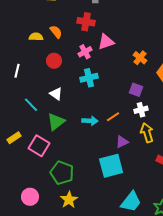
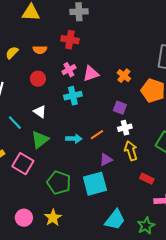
orange semicircle: (56, 32) -> (40, 50), turned 128
yellow semicircle: (36, 37) -> (12, 53), moved, turned -48
pink triangle: (106, 42) -> (91, 74), moved
green pentagon: (62, 173) -> (59, 183), moved
pink circle: (30, 197) -> (24, 218), moved

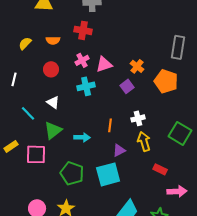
purple square: (120, 108) -> (127, 86), moved, turned 32
orange line: (97, 135) -> (110, 125), turned -48
cyan arrow: (74, 139) -> (82, 137), moved
pink square: (23, 164) -> (36, 154), turned -30

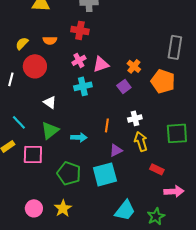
red circle: (51, 69) -> (35, 66), moved, size x1.5
cyan line: (28, 113) -> (19, 122), moved
green square: (180, 133) -> (177, 133), turned -35

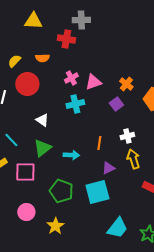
red cross: (80, 30) -> (66, 39), moved
pink circle: (34, 208) -> (26, 212), moved

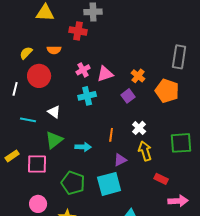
white cross: (127, 136) -> (139, 128), turned -32
cyan line: (11, 140) -> (28, 120), moved, turned -35

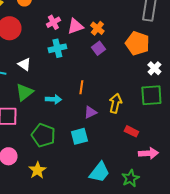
orange cross: (138, 76) -> (97, 28), moved
white cross: (139, 128) -> (154, 68), moved
yellow arrow: (145, 151) -> (115, 103), turned 30
cyan square: (109, 184) -> (79, 136), size x0.7

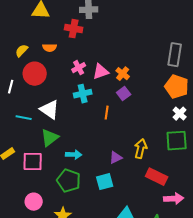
orange pentagon: (137, 43) -> (177, 87), moved
white triangle: (24, 64) -> (50, 110), size x1.5
orange line: (81, 87) -> (107, 113), moved
cyan arrow: (53, 99) -> (74, 155), moved
red rectangle: (131, 131) -> (157, 177), size x1.5

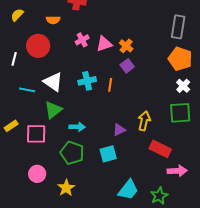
yellow semicircle: (22, 51) -> (17, 15), moved
cyan cross: (83, 94) -> (87, 81), moved

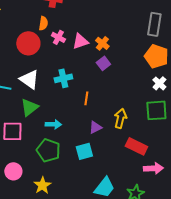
orange semicircle: (53, 20) -> (43, 23), moved, turned -80
pink cross: (82, 40) -> (58, 37), turned -32
red circle: (38, 46) -> (28, 43), moved
orange line: (110, 85) -> (86, 98), moved

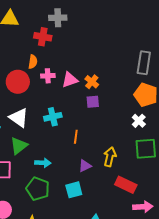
pink cross: (58, 37) -> (48, 76), turned -32
purple square: (103, 63) -> (93, 102), turned 32
white cross: (159, 83) -> (139, 121), moved

